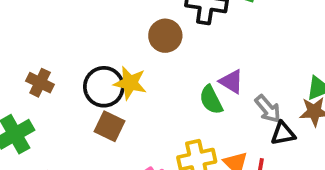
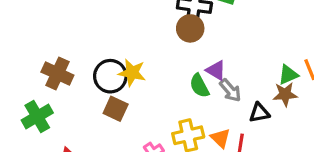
brown circle: (165, 36) -> (190, 28), moved
brown cross: (40, 83) -> (57, 74), size x1.4
gray arrow: (268, 109) -> (230, 90), moved

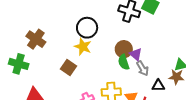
brown circle: (190, 28) -> (124, 49), moved
black circle: (110, 76) -> (87, 28), moved
green cross: (37, 117) -> (19, 64), turned 36

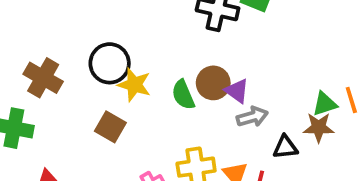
black circle: (87, 28) -> (110, 63), moved
green semicircle: (124, 62) -> (183, 95), moved
gray arrow: (143, 68) -> (252, 117), turned -70

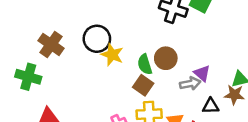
purple triangle: (237, 91) -> (202, 73), moved
brown square: (110, 127) -> (143, 85), moved

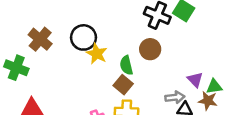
brown circle: (166, 58) -> (150, 49), moved
purple triangle: (202, 73) -> (195, 80), moved
gray arrow: (190, 83) -> (175, 97), moved

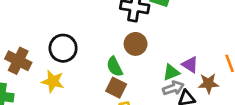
yellow star: (97, 54) -> (53, 81), moved
green triangle: (214, 87) -> (171, 72), moved

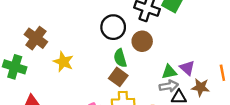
black circle: (63, 48) -> (113, 27), moved

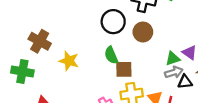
green semicircle: (120, 58) -> (111, 55), moved
brown square: (118, 77) -> (124, 69), turned -30

